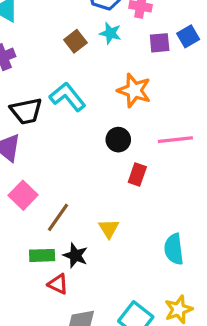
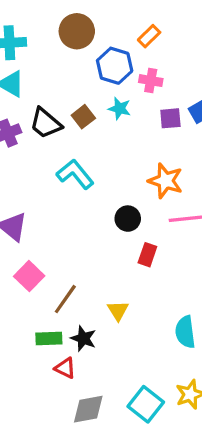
orange star: (134, 90) -> (166, 181), moved
black trapezoid: (26, 111) -> (46, 123), moved, turned 52

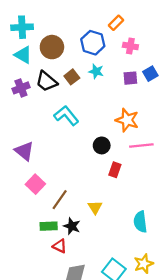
brown circle: (77, 31) -> (52, 47), moved
pink cross: (151, 81) -> (130, 46), moved

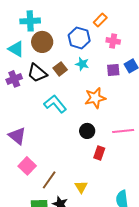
cyan cross: (22, 27) -> (30, 21), moved
orange star: (127, 120) -> (95, 98), moved, turned -30

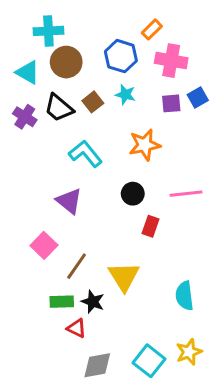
pink cross: (113, 41) -> (171, 61), size x1.5
purple cross: (14, 79) -> (25, 117), turned -35
purple triangle: (17, 136) -> (69, 201), moved
yellow triangle: (81, 187) -> (124, 276), size x1.6

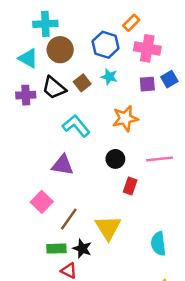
purple cross: (25, 117) -> (26, 95), turned -36
purple triangle: (69, 201) -> (63, 165), turned -30

